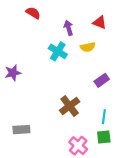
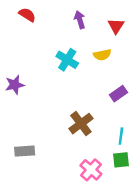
red semicircle: (33, 13) -> (27, 15), moved
red triangle: (100, 22) -> (116, 26), turned 40
purple arrow: (69, 28) -> (80, 20), moved

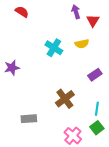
purple arrow: (80, 20) -> (76, 12), moved
gray rectangle: (25, 151) -> (29, 119), moved
green square: (121, 160) -> (97, 128), turned -32

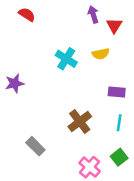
purple rectangle: (95, 75) -> (117, 92), turned 40
cyan line: (97, 109) -> (119, 123), moved
gray rectangle: (29, 119) -> (35, 146), turned 49

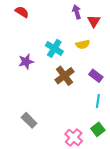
purple star: (15, 83) -> (26, 62), moved
purple rectangle: (117, 92) -> (96, 76), turned 32
brown cross: (80, 122) -> (64, 76), moved

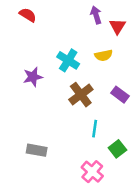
cyan line: (98, 101) -> (95, 129), moved
gray rectangle: (29, 120) -> (37, 150), turned -35
green square: (98, 129) -> (117, 149), moved

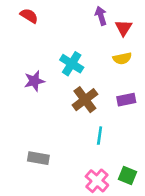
yellow semicircle: (104, 55) -> (122, 58), moved
purple rectangle: (120, 95) -> (126, 100), turned -48
green square: (117, 149) -> (128, 175), moved, turned -30

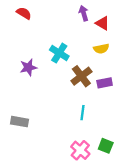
red triangle: (124, 28) -> (102, 23), turned -32
brown cross: (85, 100) -> (81, 76), moved
gray rectangle: (38, 158) -> (20, 122), moved

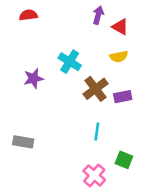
red semicircle: (24, 13) -> (28, 15), turned -40
purple arrow: (84, 13) -> (98, 15), turned 32
green square: (106, 146) -> (124, 160), moved

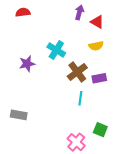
cyan line: (97, 131) -> (80, 98), moved

